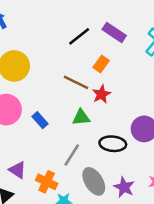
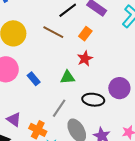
brown line: (76, 82) -> (53, 32), moved

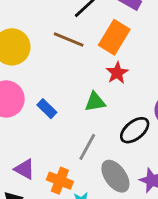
orange rectangle: (85, 34) -> (114, 37), size x1.6
black ellipse: (93, 100) -> (135, 130), turned -40

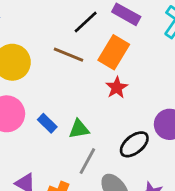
green triangle: (95, 102) -> (79, 129), moved

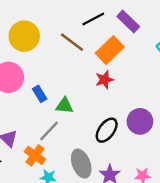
black ellipse: (134, 144) -> (107, 130), turned -30
gray line: (87, 161) -> (49, 131), moved

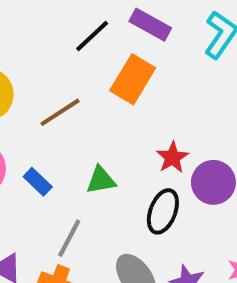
brown line: (72, 42) -> (60, 112), moved, turned -55
red star: (105, 80) -> (172, 157), moved
green triangle: (65, 106) -> (101, 180), moved

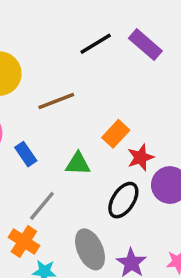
orange rectangle: (133, 79) -> (116, 134), moved, size x0.7

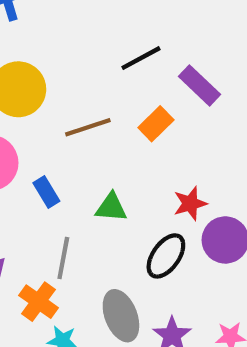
purple rectangle: (145, 45) -> (199, 85), moved
orange rectangle: (116, 134) -> (156, 124), moved
gray line: (42, 206) -> (63, 258), turned -32

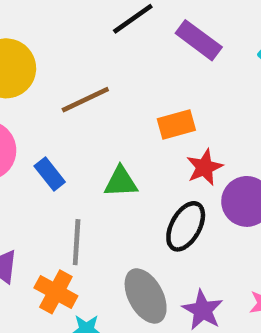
orange rectangle: (156, 124) -> (176, 124), moved, turned 36

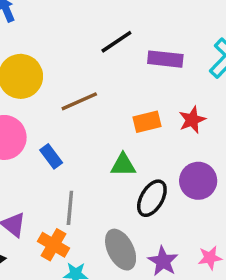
purple rectangle: (199, 40) -> (165, 59), turned -32
red star: (204, 167) -> (192, 120), moved
green triangle: (121, 182) -> (123, 165), moved

